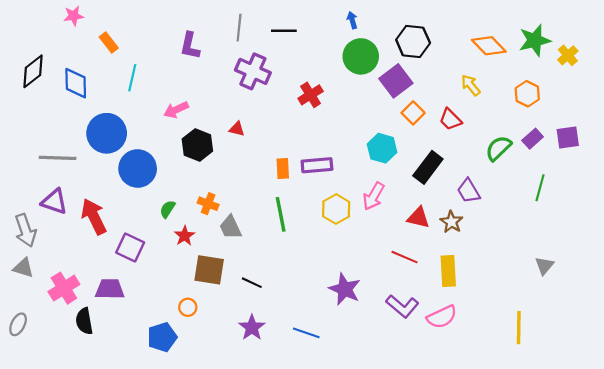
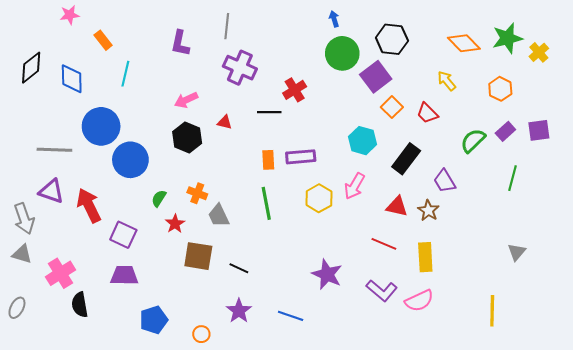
black line: (284, 31) -> (269, 112), moved
pink arrow: (176, 110) -> (186, 100), moved
purple trapezoid: (110, 289) -> (124, 275), moved
orange circle: (188, 307) -> (201, 334), moved

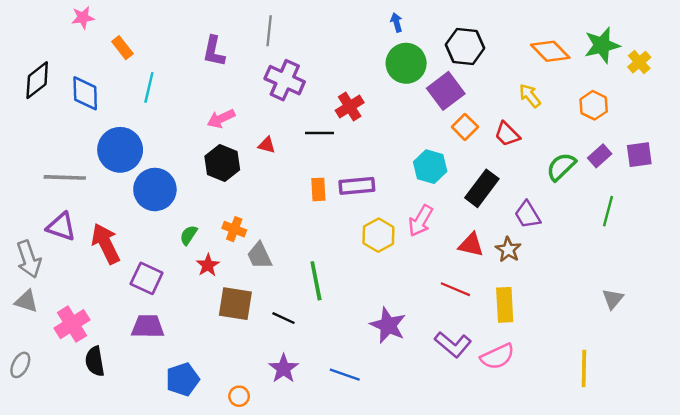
green line: (266, 203) -> (316, 281), moved

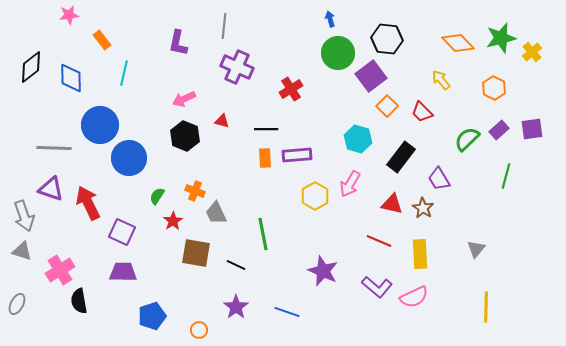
black line: (320, 133) -> (266, 129), moved
gray triangle: (613, 299) -> (476, 249), moved

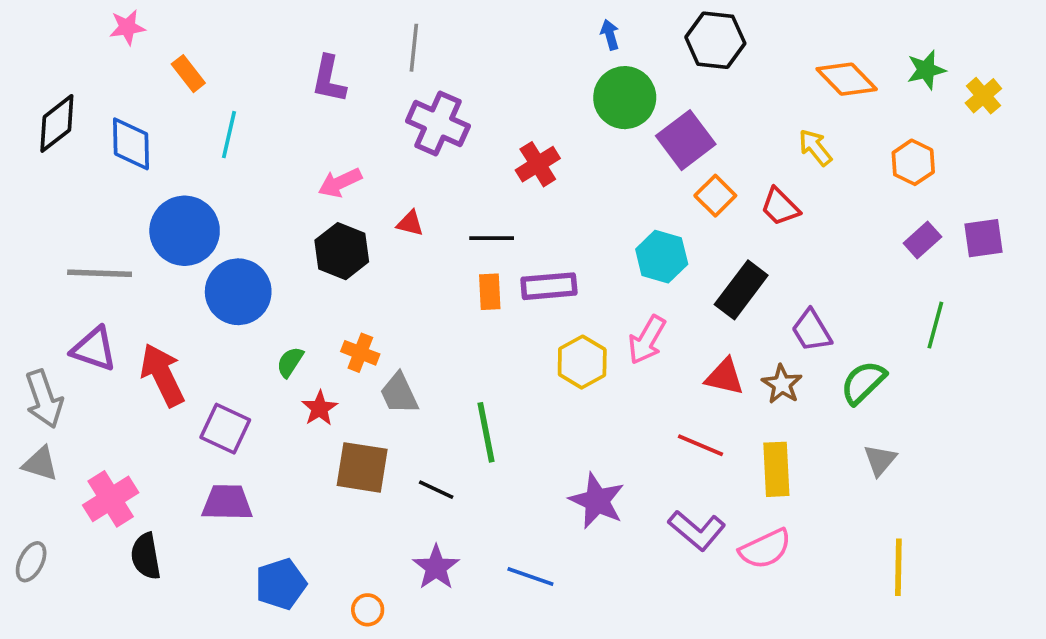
green star: (501, 38) -> (926, 70), size x0.7
black hexagon: (387, 39) -> (715, 40), moved
green semicircle: (467, 139) -> (863, 382), moved

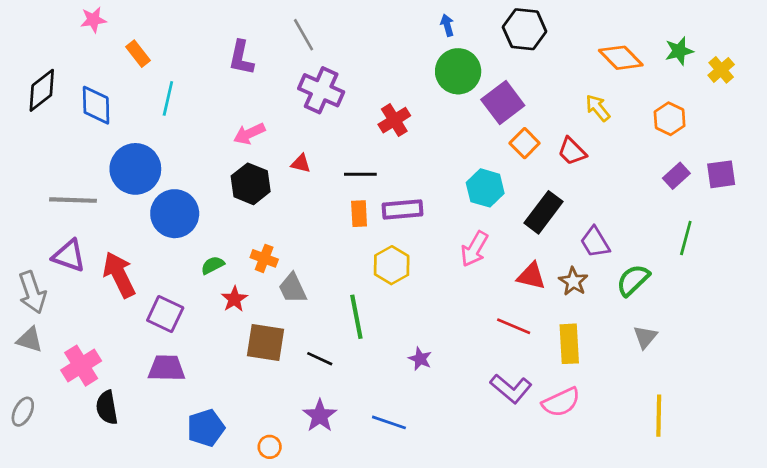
gray line: (414, 48) -> (304, 35), turned -36
green semicircle: (290, 362) -> (213, 265), turned 30
yellow hexagon: (582, 362) -> (392, 265), moved
purple star: (597, 501) -> (420, 359), moved, size x0.6

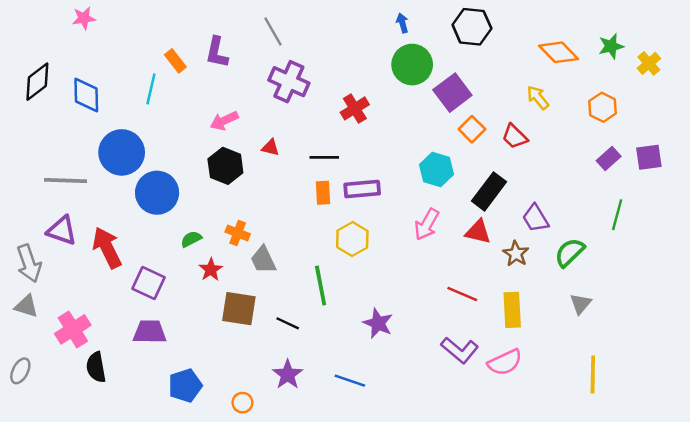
orange rectangle: (138, 54) -> (175, 61), moved
red triangle: (531, 276) -> (478, 232), moved
purple star: (420, 359) -> (378, 323), size x1.4

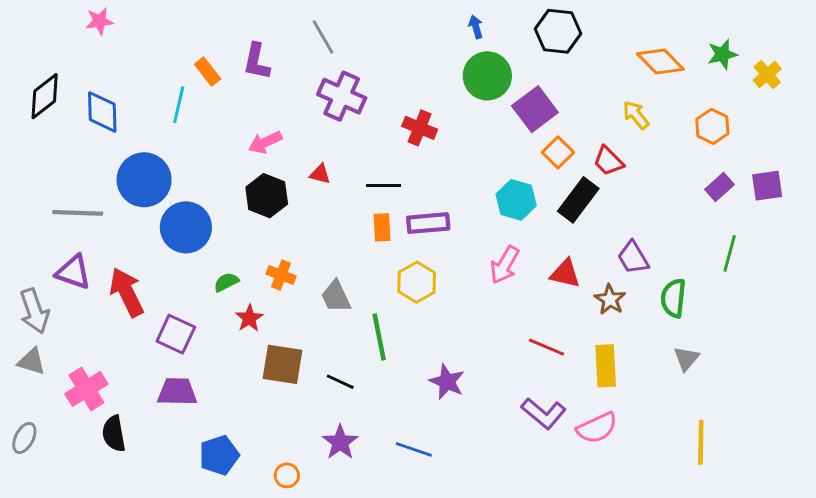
red cross: (355, 108) -> (420, 128), turned -36
black rectangle: (489, 191) -> (578, 200), moved
green semicircle: (570, 252) -> (673, 298), turned -40
gray trapezoid: (263, 260) -> (336, 297), moved

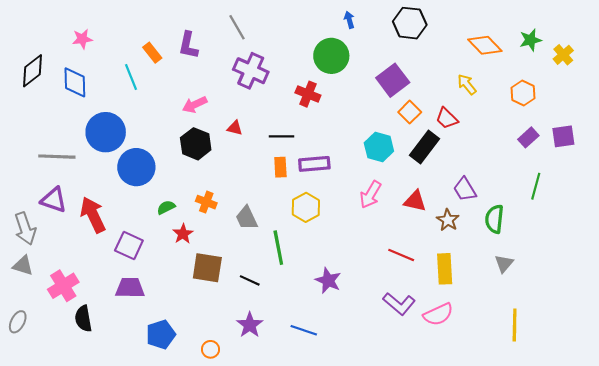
pink star: (99, 21) -> (82, 39), moved
green circle: (487, 76) -> (331, 56), moved
cyan line: (179, 105) -> (131, 77), turned -35

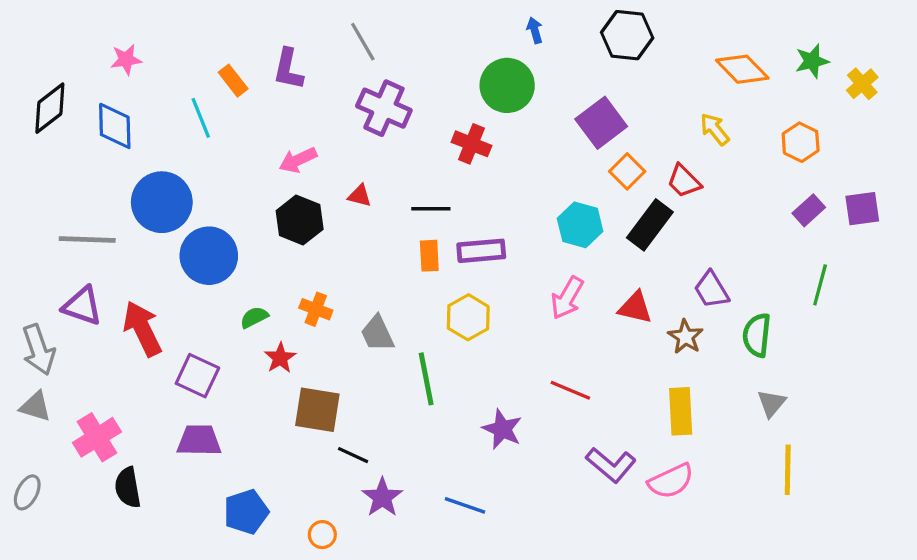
red line: (401, 255) -> (570, 390), moved
black line: (250, 280) -> (353, 455), moved
yellow line: (515, 325) -> (788, 470), moved

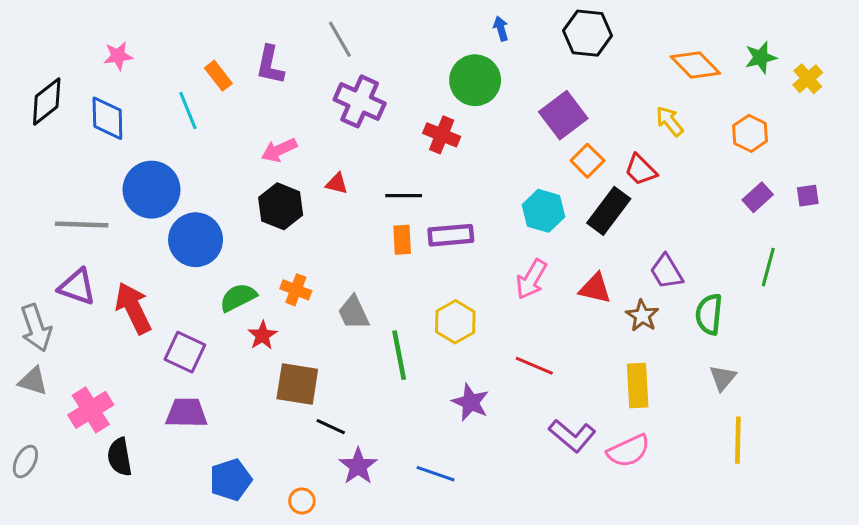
purple square: (862, 209) -> (808, 196), size x0.7
green semicircle: (254, 317) -> (238, 297), size x1.4
yellow hexagon: (468, 317) -> (455, 322), moved

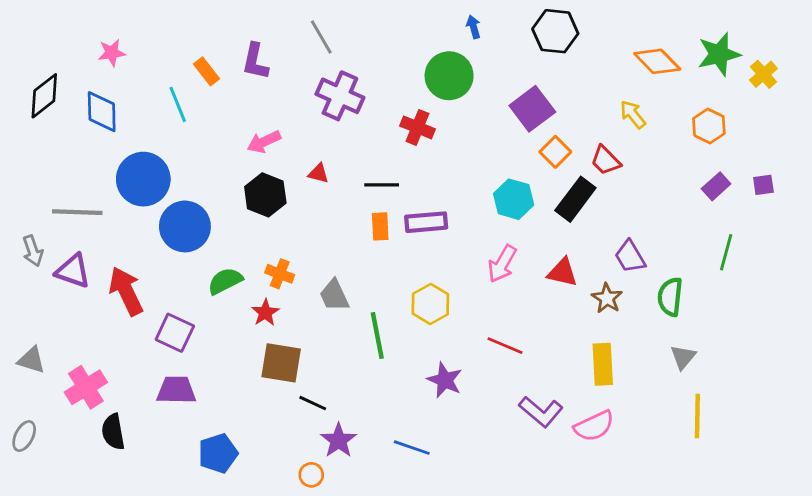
green star: (761, 57) -> (719, 54), size x1.4
gray arrow: (36, 328) -> (33, 251), moved, size x0.7
red star: (262, 335) -> (265, 313), moved
orange circle: (302, 501) -> (311, 475), moved

